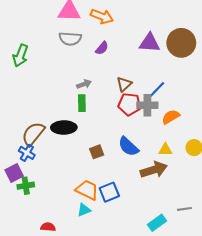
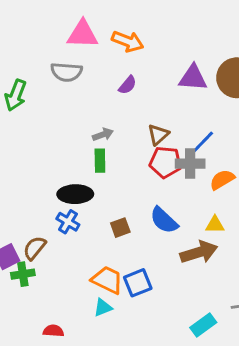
gray semicircle: (70, 39) -> (67, 72), moved
brown semicircle: (33, 134) -> (35, 248), moved, size x0.7
blue cross: (27, 153) -> (68, 222), moved

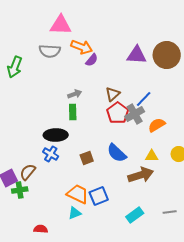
orange arrow: (128, 41) -> (82, 47), moved
red pentagon: (165, 162) -> (118, 113), turned 30
gray cross: (190, 164) -> (135, 114), turned -30
cyan rectangle: (203, 325) -> (135, 215), moved

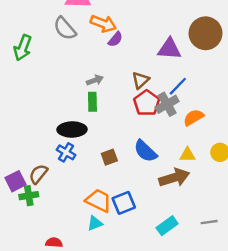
gray semicircle: (50, 51) -> (65, 28), turned 45
purple triangle: (137, 55) -> (169, 49), moved

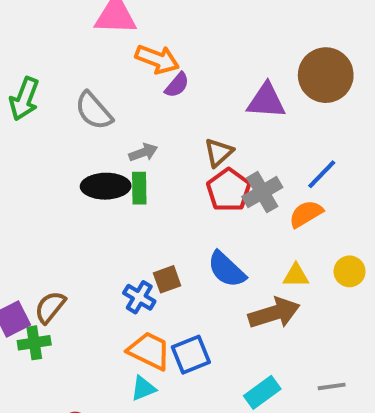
gray semicircle: (65, 28) -> (94, 111), moved
blue line: (178, 86) -> (322, 174), moved
black ellipse: (72, 129) -> (106, 186), moved
blue cross: (66, 152) -> (139, 297), moved

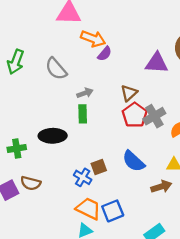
black ellipse: (106, 186) -> (53, 136), moved
brown semicircle: (50, 307) -> (31, 183), turned -114
brown arrow: (274, 313) -> (161, 187), size x0.7
green cross: (34, 343) -> (17, 148), moved

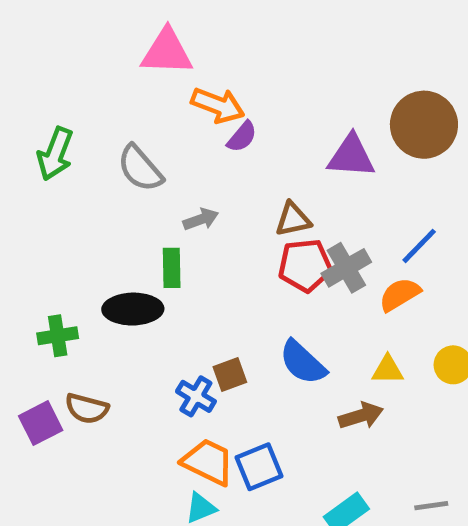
brown triangle: (129, 93) -> (293, 219), turned 30
green rectangle: (83, 114) -> (172, 268), moved
red pentagon: (135, 115) -> (305, 265), turned 30

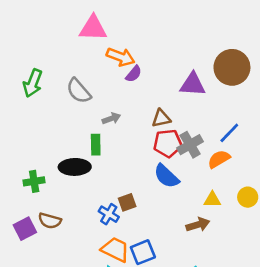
blue semicircle: (303, 362) -> (166, 176), moved

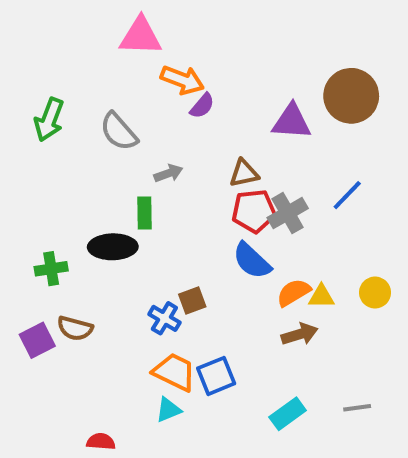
orange semicircle: (219, 159) -> (294, 293), moved

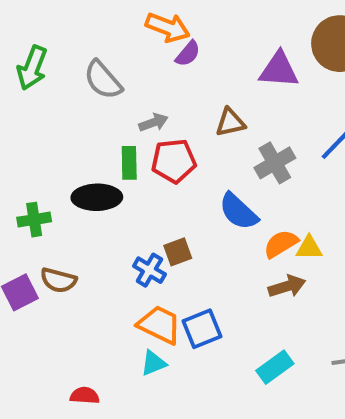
red pentagon: (254, 211) -> (174, 161), moved

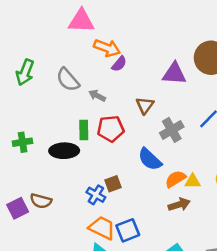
gray arrow: (153, 122) -> (97, 96), moved, turned -133
brown triangle: (230, 122) -> (145, 105), turned -42
green cross: (34, 220) -> (23, 142), moved

